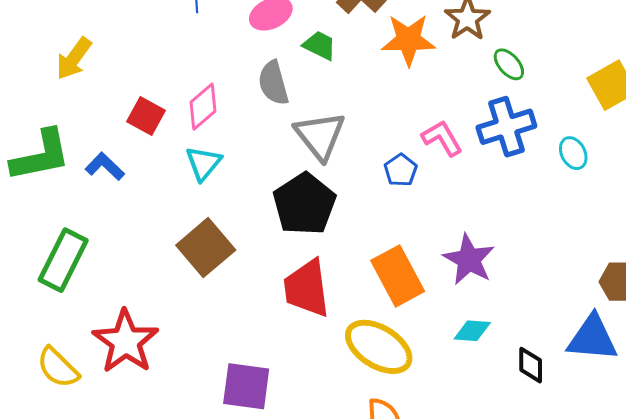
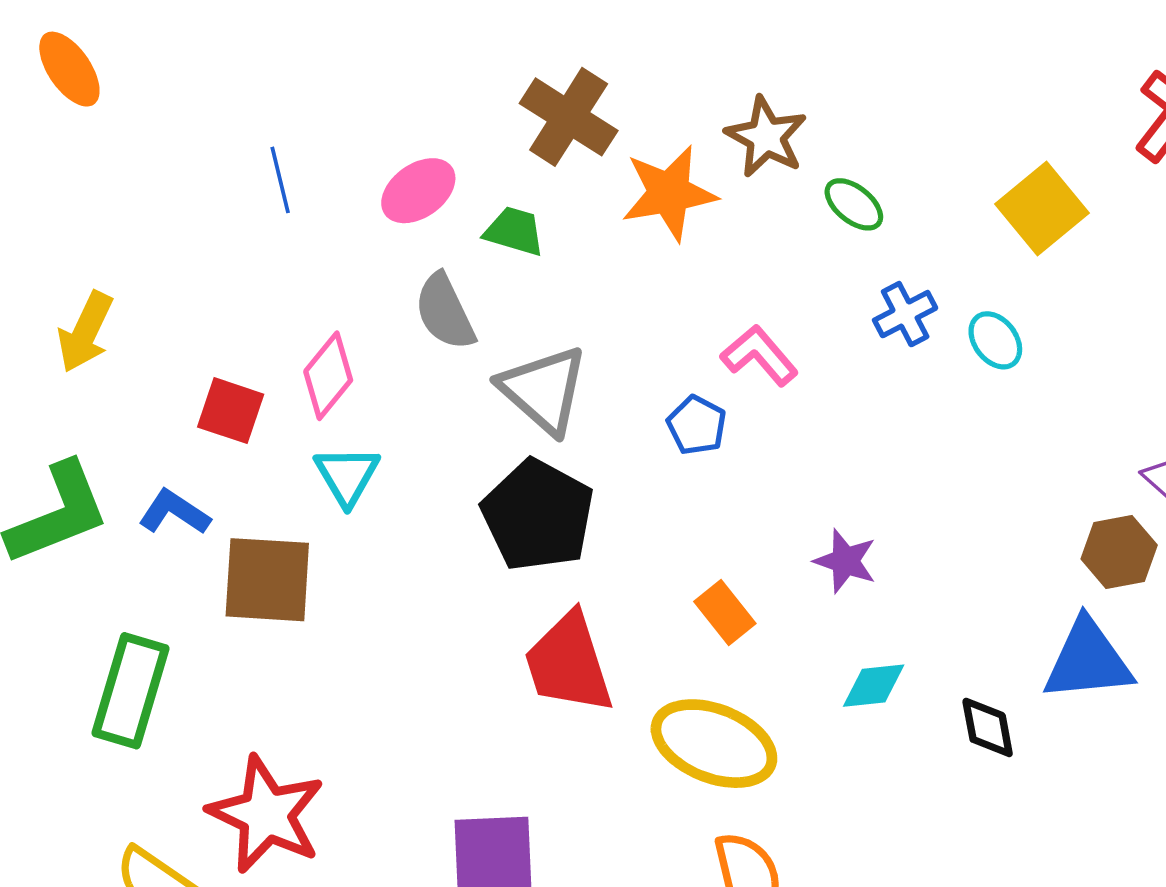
blue cross: (506, 127) -> (905, 314), moved, size x0.6
brown square: (206, 248) -> (267, 580), moved, turned -36
purple star: (469, 260) -> (845, 561), size x0.7
orange rectangle: (398, 276) -> (725, 613), size x0.6

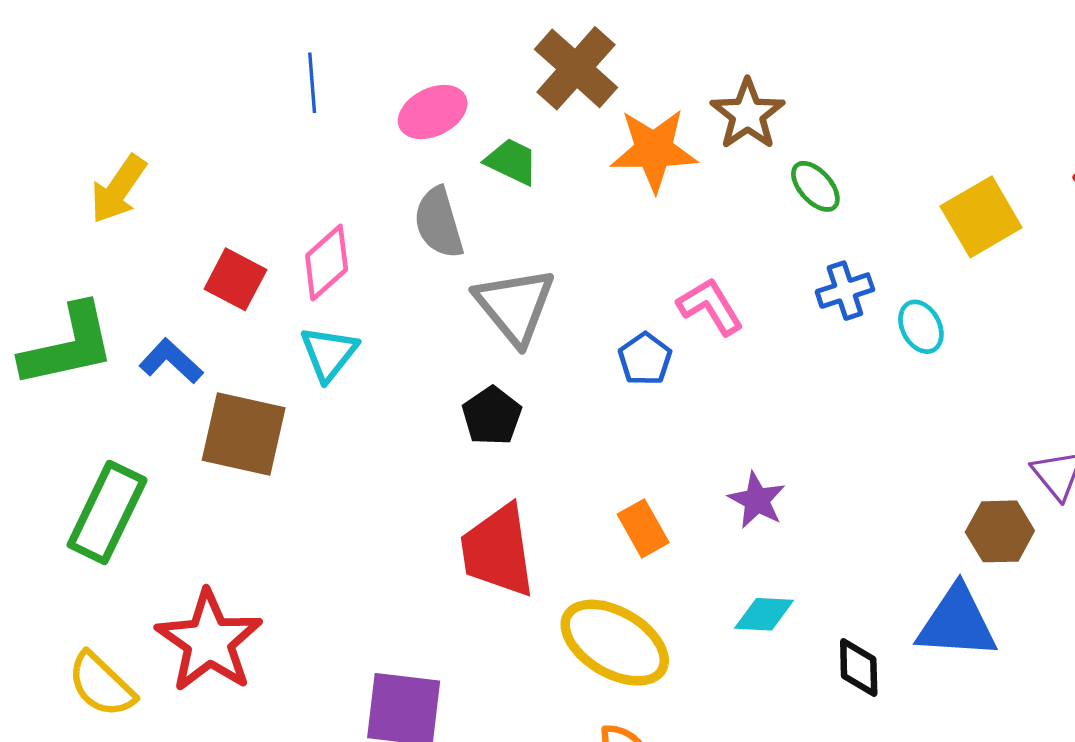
black pentagon: (538, 515) -> (492, 416), size x0.6

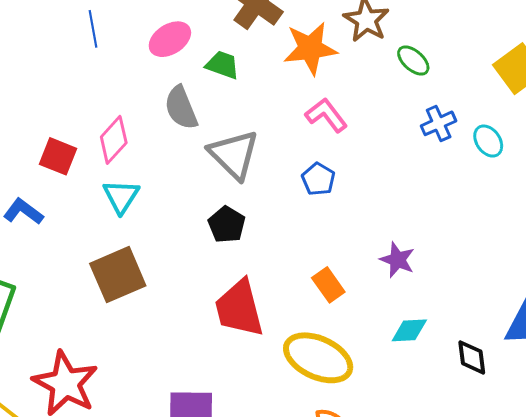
pink L-shape: (710, 306) -> (326, 115), moved
brown square: (244, 434) -> (118, 275), moved, turned -30

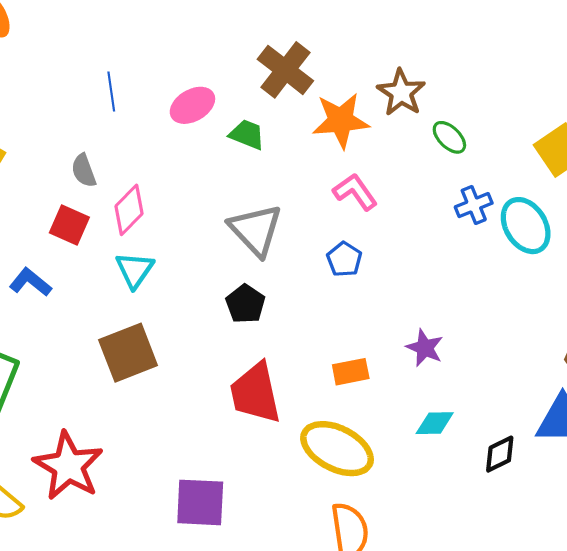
gray semicircle: (181, 108) -> (84, 171), moved, size x0.7
cyan ellipse: (488, 141) -> (526, 226), size x1.6
orange rectangle: (328, 285) -> (351, 372), turned -68
black diamond: (472, 357) -> (500, 454), turned 69

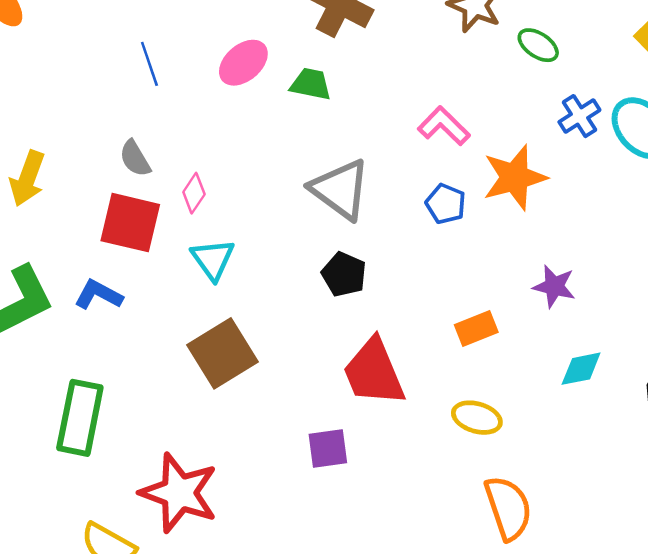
orange star: (341, 121) -> (515, 177), moved
pink diamond: (129, 210) -> (194, 193), size x0.7
red square: (69, 225) -> (130, 223), size x1.4
yellow ellipse: (337, 449) -> (477, 418), size x0.6
purple square: (200, 502) -> (328, 449), moved, size x0.7

